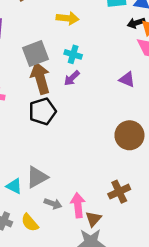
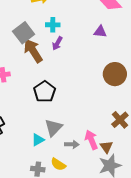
black pentagon: (43, 111) -> (45, 92), moved
cyan triangle: (14, 186) -> (38, 140), turned -40

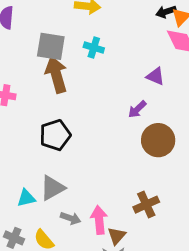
gray square: (24, 33) -> (51, 46), turned 30
purple arrow: (57, 43) -> (137, 109), moved

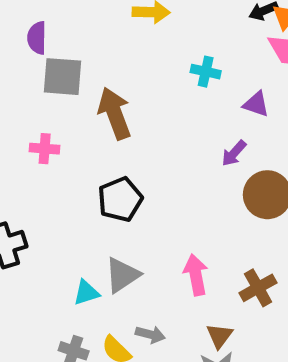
gray square: (51, 46) -> (62, 77), moved
cyan cross: (94, 48) -> (206, 72), moved
gray arrow: (71, 218) -> (150, 334), moved
pink arrow: (99, 220) -> (196, 275), moved

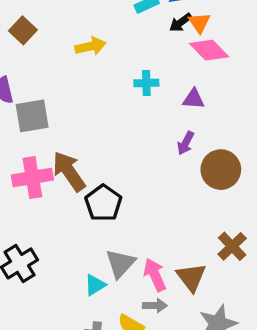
brown arrow: (115, 113) -> (69, 171), moved
pink cross: (45, 149) -> (32, 177), size x1.6
pink arrow: (196, 275) -> (155, 275), moved
brown triangle: (220, 336) -> (191, 277), moved, size x1.4

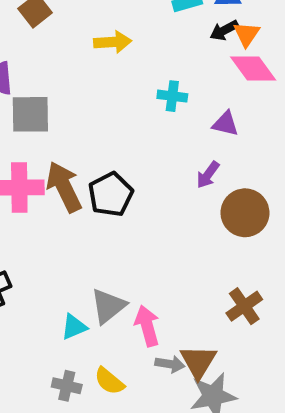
black pentagon: (103, 203) -> (111, 194), moved
brown triangle: (191, 277) -> (198, 362), moved
gray arrow: (155, 306) -> (170, 364), moved

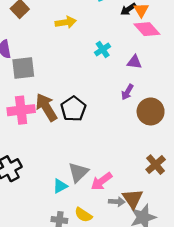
cyan cross: (172, 96) -> (103, 49), turned -35
pink arrow: (147, 326) -> (102, 181), turned -105

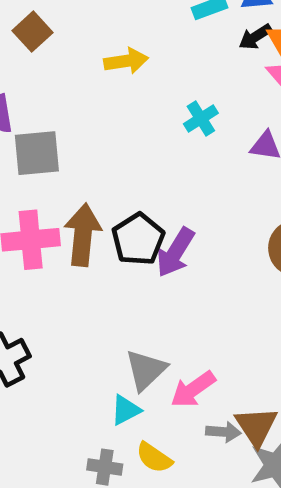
purple arrow: (127, 92) -> (175, 252), moved, size x1.5
brown arrow: (46, 107) -> (83, 235), turned 36
cyan triangle: (60, 186) -> (126, 410), moved

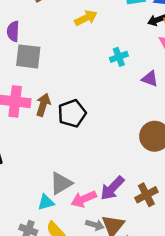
yellow arrow: (126, 61) -> (86, 18), turned -30
brown arrow: (83, 235) -> (43, 105), size x0.7
purple arrow: (175, 252) -> (112, 188), moved

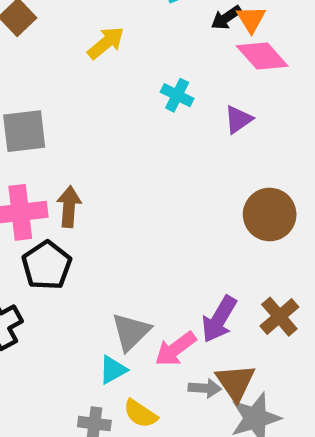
cyan cross: (119, 57) -> (177, 95), turned -30
purple triangle: (150, 79) -> (238, 119), turned -42
black pentagon: (72, 113) -> (47, 265), moved

